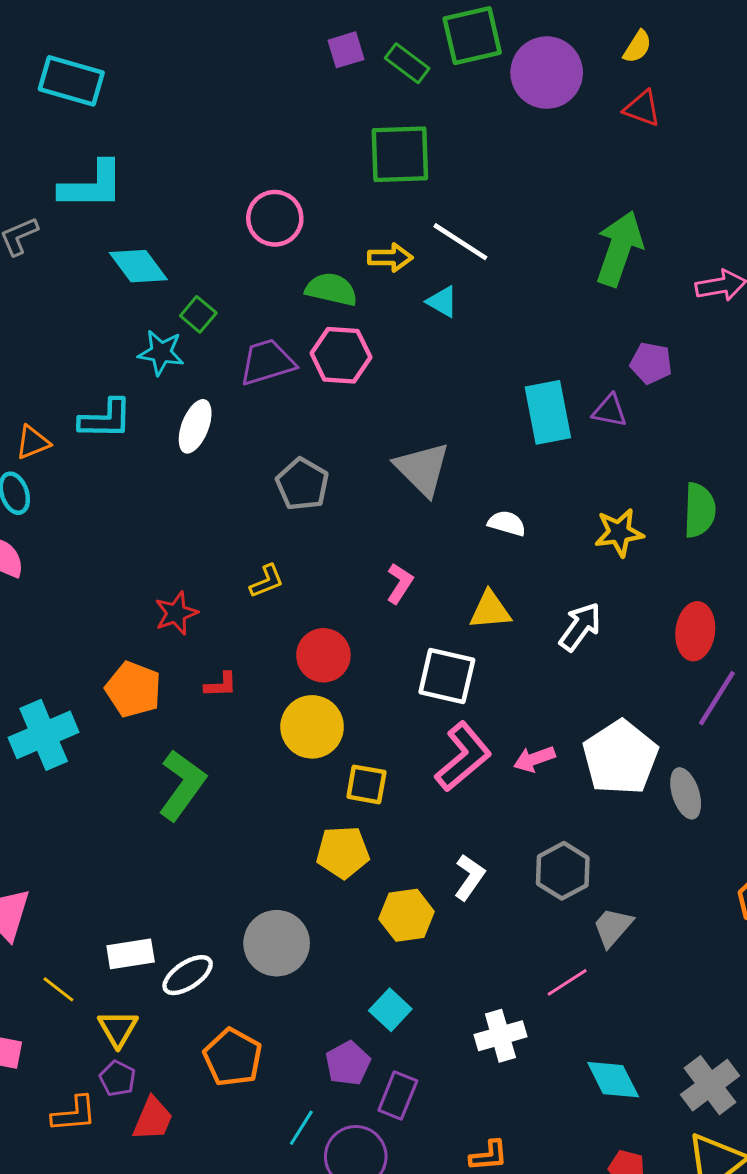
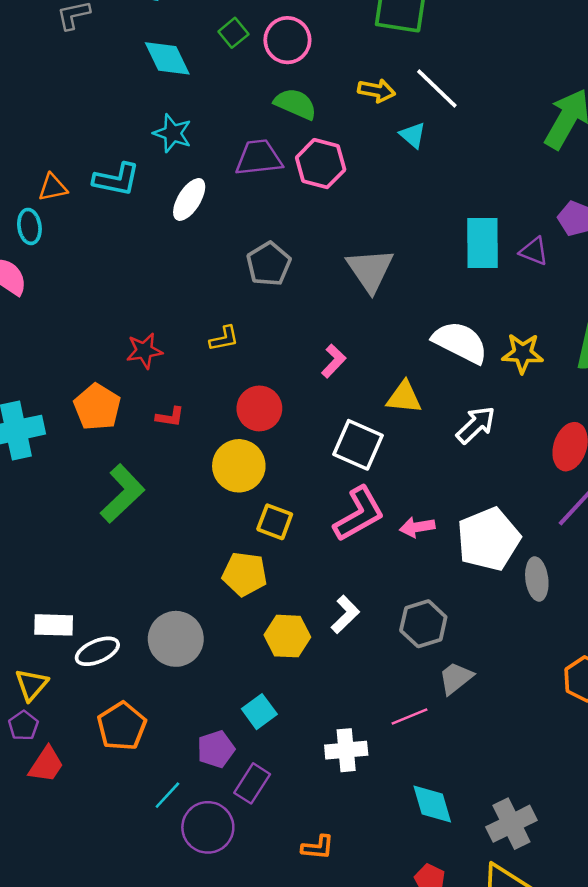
green semicircle: (331, 289) -> (295, 104), moved
green square: (198, 314) -> (233, 33), moved
white semicircle: (507, 523) -> (460, 342), moved, size x1.8

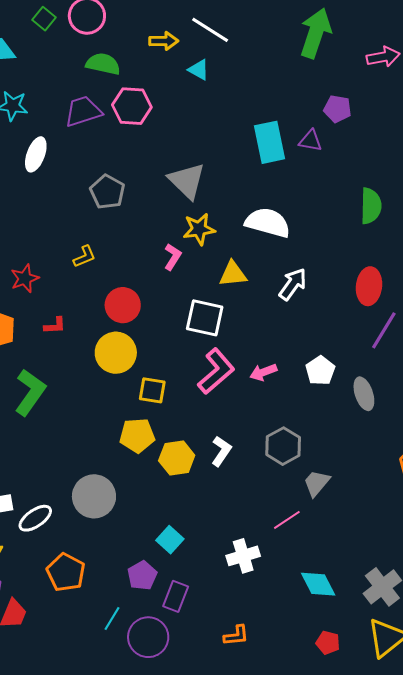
yellow star: (523, 353) -> (199, 229), moved
white pentagon: (489, 539) -> (320, 371), size x0.6
yellow hexagon: (287, 636) -> (177, 458), moved

